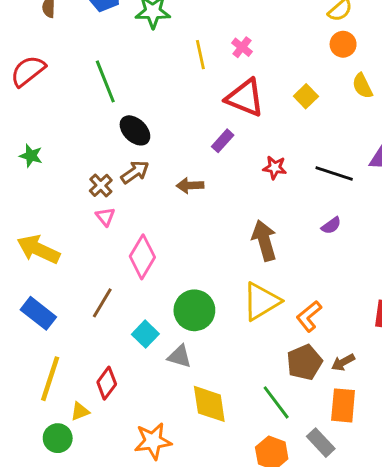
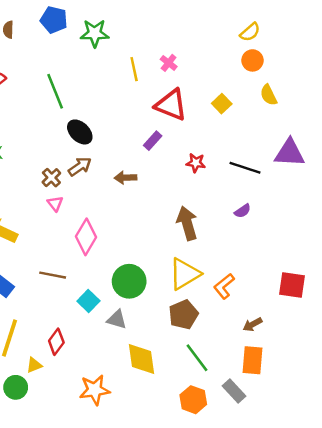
brown line: (102, 303) -> (53, 275), turned 70
brown pentagon: (304, 362) -> (183, 315), moved

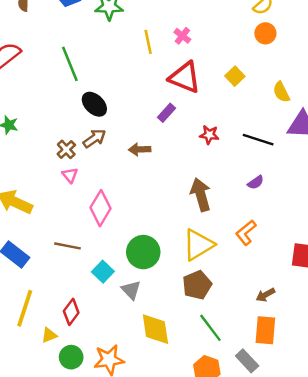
yellow semicircle: (269, 95) -> (281, 92), moved
orange L-shape: (224, 286) -> (246, 233), moved
gray triangle: (117, 319) -> (131, 290), turned 30
green circle: (16, 387) -> (71, 357), moved

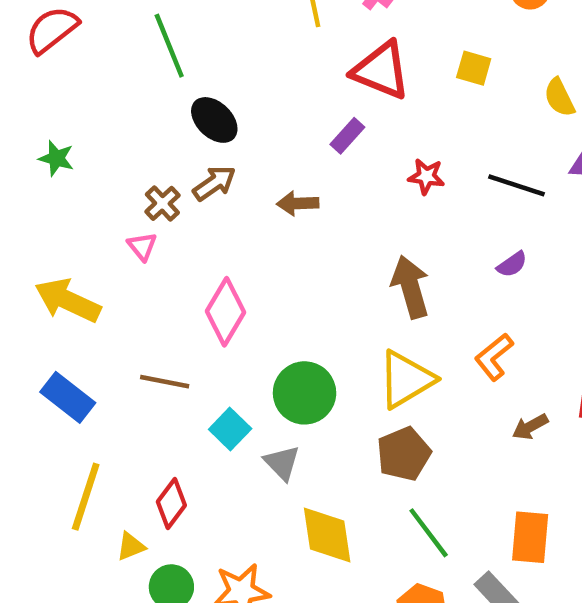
yellow square: (235, 76) -> (474, 68), turned -30
pink triangle: (70, 175) -> (142, 246), moved
brown arrow: (265, 295) -> (530, 427), moved

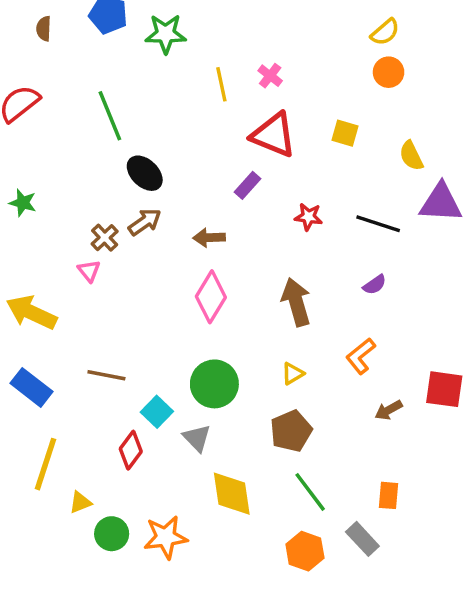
pink diamond: (226, 312) -> (211, 297), moved
yellow triangle: (406, 379) -> (293, 373), size x0.5
red diamond: (171, 503) -> (131, 450), moved
orange rectangle: (530, 537) -> (389, 495), size x0.7

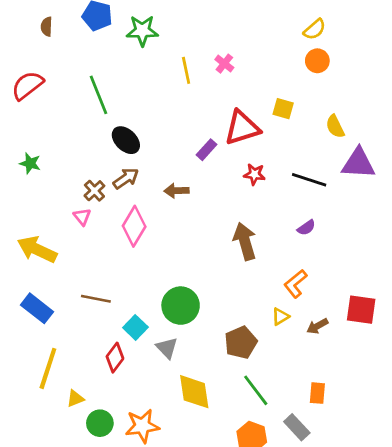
red triangle: (274, 135) -> (242, 128), moved, turned -39
pink diamond: (211, 297) -> (134, 226), moved
yellow triangle: (293, 373) -> (280, 317), moved

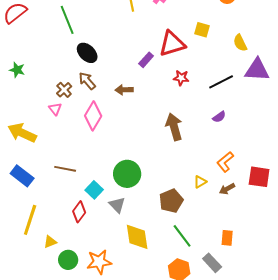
brown arrow: (126, 178) -> (87, 81), turned -96
black line: (309, 180) -> (221, 82), turned -45
orange L-shape: (295, 284) -> (225, 162), moved

